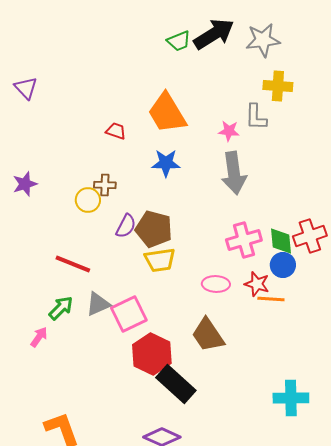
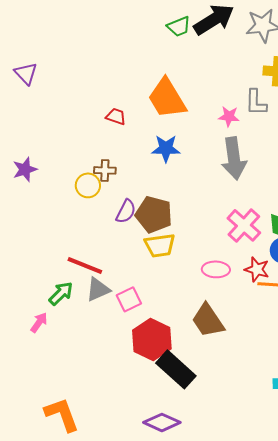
pink cross: (244, 240) -> (244, 225), turned -32
red line: (73, 264) -> (85, 265), moved
pink square: (129, 314) -> (129, 299), size x0.7

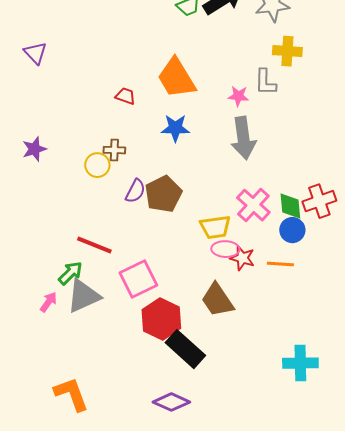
brown pentagon: (154, 214) -> (163, 194), turned 30
yellow trapezoid: (160, 245) -> (215, 227), moved
red star: (257, 269) -> (242, 258), moved
gray triangle: (98, 289) -> (83, 296), moved, size x1.4
pink square: (129, 299) -> (138, 279), size x1.5

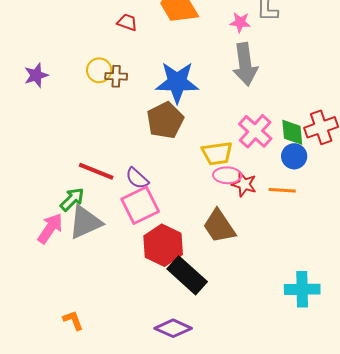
blue star: (175, 128) -> (177, 82), moved, size x1.5
yellow circle: (97, 165) -> (99, 70), moved
purple semicircle: (135, 191) -> (137, 178), moved, turned 105
pink arrow: (48, 302) -> (50, 228), size x1.5
orange L-shape: (71, 394) -> (73, 320), size x0.6

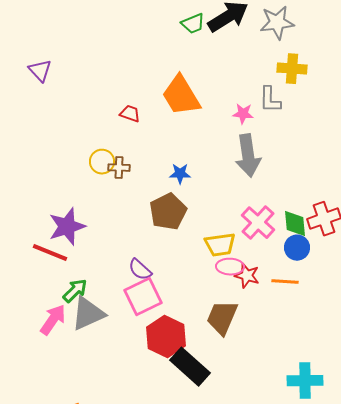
purple star: (36, 75) -> (67, 227), moved, size x1.5
blue star: (177, 82) -> (180, 174), size x0.5
red line: (96, 171) -> (50, 253), moved
brown trapezoid: (219, 226) -> (222, 318), turned 57

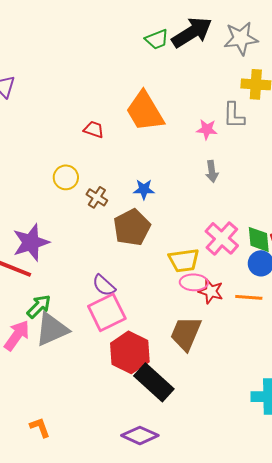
gray arrow: (248, 156) -> (212, 171), size x0.5
brown cross: (119, 168) -> (97, 197), moved, turned 30

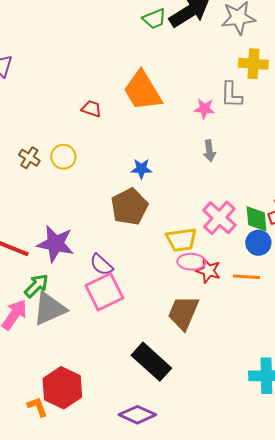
brown cross: (97, 197) -> (29, 158), moved
purple star: (31, 242) -> (55, 244), moved, turned 30
red hexagon: (130, 352) -> (62, 388), moved

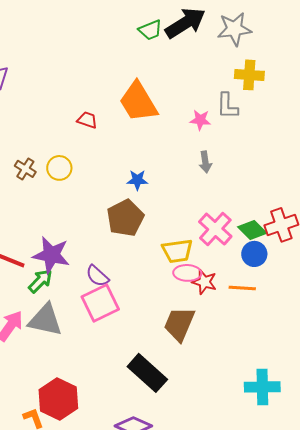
green diamond: (256, 219) -> (252, 230), turned -40
green arrow: (36, 286) -> (40, 281), moved
gray triangle: (49, 309) -> (45, 320), turned 36

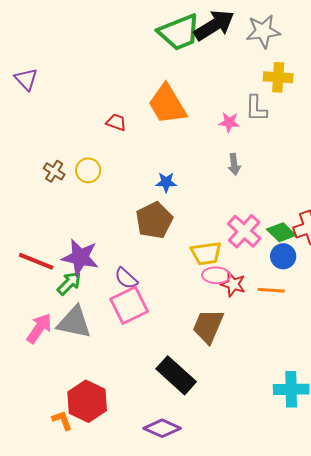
green trapezoid: (150, 30) -> (179, 32), size x1.8

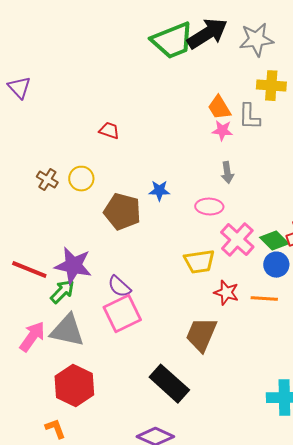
orange trapezoid: (167, 104) -> (219, 108), moved, size x0.6
brown pentagon: (154, 220) -> (122, 212), moved, turned -30
pink ellipse: (216, 275) -> (209, 207), moved
red hexagon: (87, 401) -> (74, 386), moved

